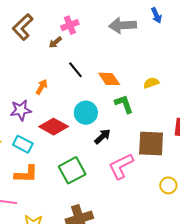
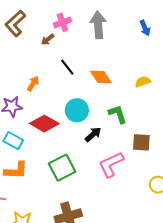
blue arrow: (156, 15) -> (145, 28), moved
gray arrow: (122, 25) -> (98, 25), moved, turned 88
green L-shape: (124, 104) -> (118, 114), moved
brown square: (151, 143) -> (141, 142), size x0.7

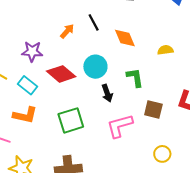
orange arrow: (33, 84) -> (67, 31), moved
black arrow: (93, 134) -> (107, 93), turned 102

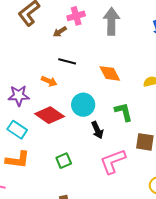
black line: (94, 22) -> (67, 61), moved, turned -42
orange arrow: (67, 31) -> (49, 81), moved, turned 77
green square: (71, 120) -> (64, 161), size x0.6

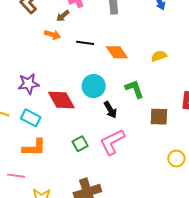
black line: (67, 61) -> (85, 43), moved
orange arrow: (49, 81) -> (52, 35), moved
red diamond: (50, 115) -> (61, 100), turned 32
pink L-shape: (113, 161) -> (112, 142), moved

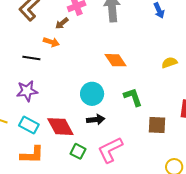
black line: (85, 43) -> (31, 58), moved
yellow semicircle: (159, 56) -> (169, 63), moved
red diamond: (61, 100) -> (60, 127), moved
black arrow: (110, 110) -> (96, 120), moved, turned -66
green square: (80, 144) -> (78, 151), turned -35

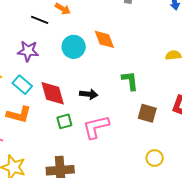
orange diamond: (116, 60) -> (104, 39), moved
cyan circle: (92, 94) -> (74, 47), moved
green square: (78, 151) -> (64, 121), turned 35

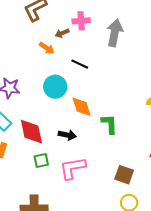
black line: (40, 20) -> (80, 64), moved
orange diamond: (104, 39) -> (82, 107), moved
brown square: (147, 113) -> (124, 175), moved

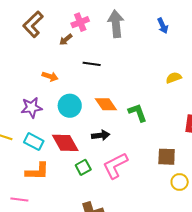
orange arrow: (47, 48) -> (50, 76), moved
cyan circle: (55, 87) -> (70, 106), moved

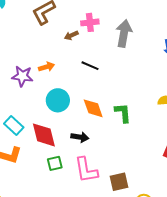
orange arrow: (50, 76) -> (47, 67), turned -49
purple star: (32, 108) -> (22, 76), moved
green L-shape: (138, 113) -> (123, 113), moved
brown square: (167, 157) -> (119, 182), moved, turned -30
pink L-shape: (115, 166) -> (86, 170), turned -88

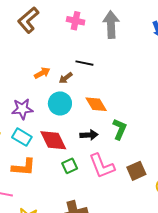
pink cross: (90, 22) -> (76, 21), turned 30
brown arrow: (71, 35) -> (66, 78), moved
purple star: (22, 76) -> (22, 109), moved
green L-shape: (123, 113) -> (120, 129), moved, turned 40

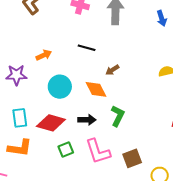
brown arrow: (66, 78) -> (112, 70), moved
purple star: (22, 109) -> (16, 75), moved
cyan rectangle: (22, 137) -> (20, 118), turned 48
red diamond: (53, 140) -> (51, 123), turned -52

